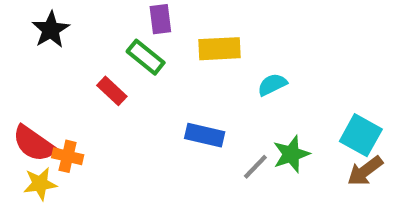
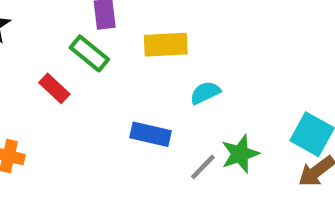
cyan semicircle: (272, 85) -> (205, 93), moved

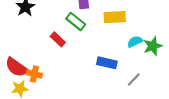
green star: (240, 154) -> (153, 46), moved

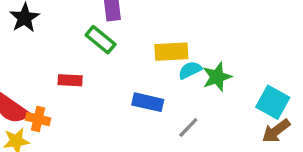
yellow rectangle: (115, 17) -> (171, 52), moved
red rectangle: (58, 39) -> (70, 80), moved, turned -40

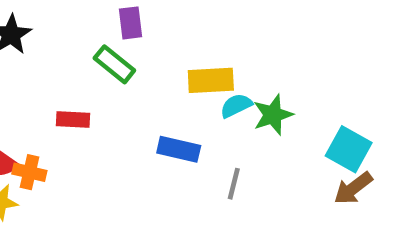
gray line: (188, 128) -> (234, 184), turned -30

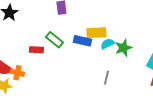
green rectangle: (114, 64) -> (54, 40), moved
blue rectangle: (179, 149) -> (82, 41), moved

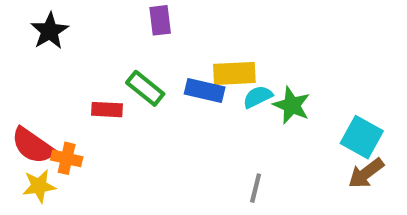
green star: (123, 48) -> (292, 105), turned -30
gray line: (106, 78) -> (256, 188), moved

